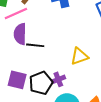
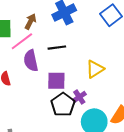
black line: (35, 45) -> (57, 48), moved
purple square: (17, 80) -> (56, 81), moved

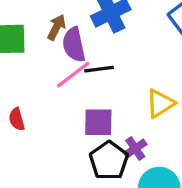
pink line: (22, 41) -> (73, 75), moved
purple semicircle: (31, 61) -> (74, 45), moved

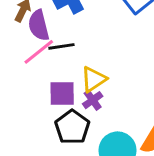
yellow triangle: (160, 103) -> (94, 79), moved
purple cross: (135, 148) -> (93, 100), moved

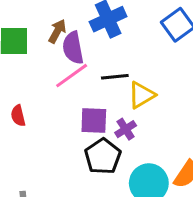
black line: (61, 46) -> (115, 77), moved
yellow triangle: (94, 79) -> (142, 95), moved

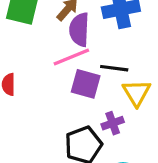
yellow triangle: (142, 95) -> (137, 93), turned -44
purple square: (94, 121) -> (86, 84), moved

